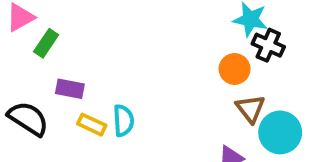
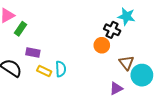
black cross: (268, 45) -> (112, 30), moved
orange circle: (235, 69) -> (102, 45), moved

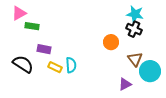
green rectangle: (21, 29) -> (32, 26), turned 64
black cross: (112, 30) -> (134, 29), moved

